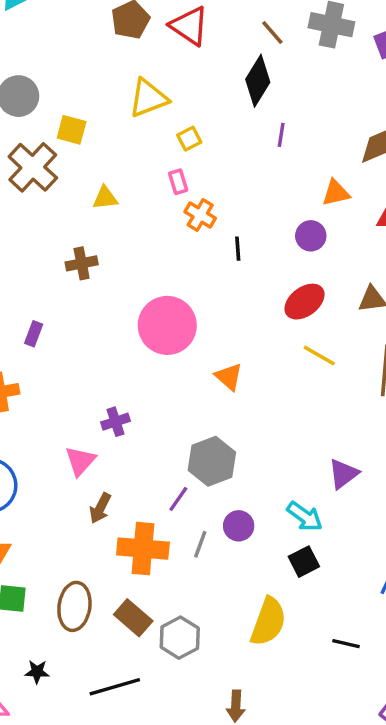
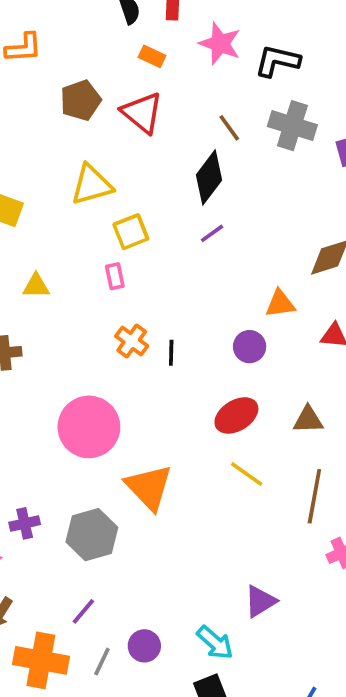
purple line: (281, 135) -> (212, 233), moved, turned 40
yellow square: (189, 139) -> (131, 232), size x1.4
orange cross: (200, 215) -> (132, 341), moved
orange triangle: (229, 377) -> (149, 487), size x1.6
gray hexagon: (212, 461) -> (92, 535), moved

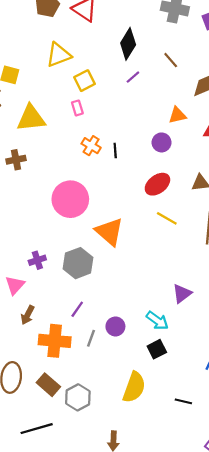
brown line: (229, 128) -> (171, 60), moved
yellow triangle: (36, 286) -> (31, 118), size x1.8

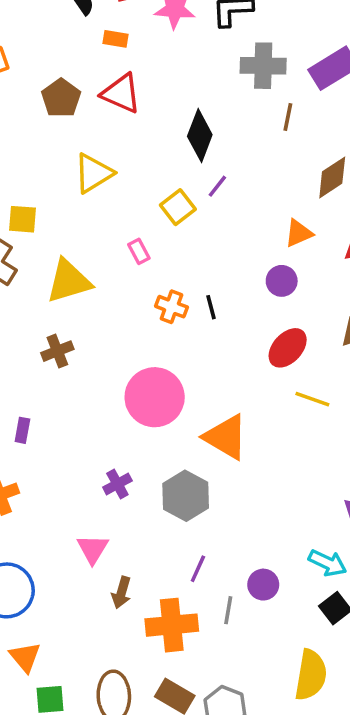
brown line: (171, 60) -> (288, 117), moved, turned 63
yellow square: (84, 81) -> (178, 207), moved
purple cross: (37, 260) -> (117, 484), moved

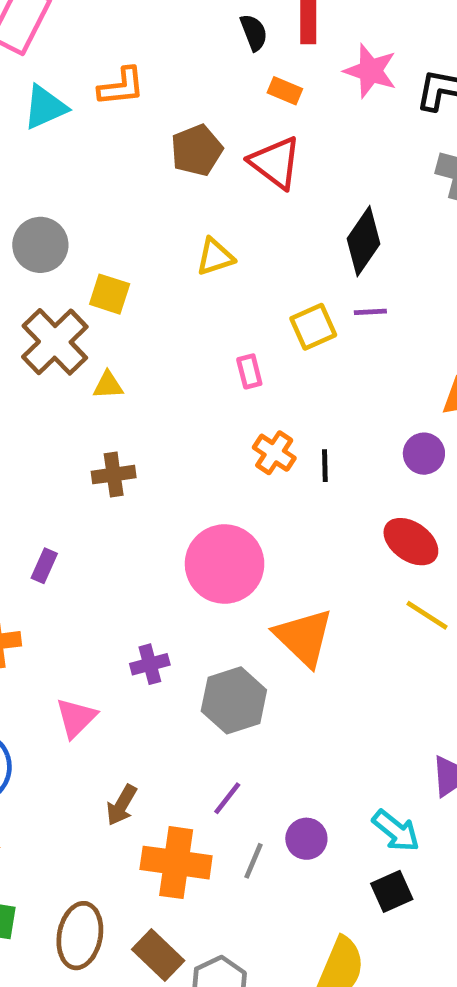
yellow triangle: (93, 173) -> (215, 257), size x0.7
purple line: (217, 186) -> (370, 312), turned 35
yellow triangle: (69, 281) -> (108, 385), moved, size x0.5
red ellipse: (288, 348) -> (411, 542), turned 69
pink triangle: (93, 549) -> (76, 718), moved

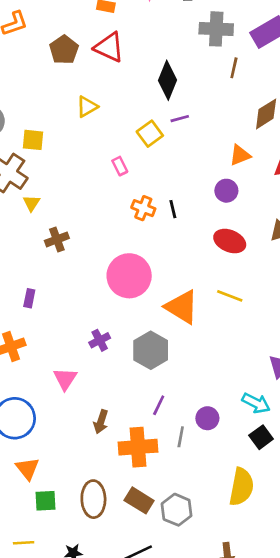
yellow triangle: (108, 385) -> (31, 203), moved, turned -42
yellow line: (427, 615) -> (230, 296), moved

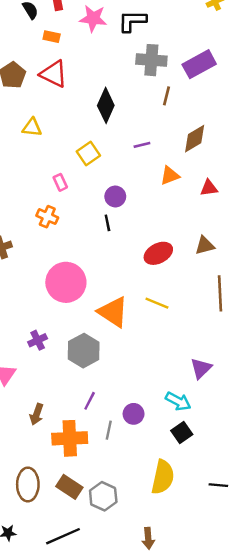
yellow triangle: (87, 107) -> (32, 127), turned 35
purple line: (180, 119) -> (142, 145), moved
purple circle: (226, 191) -> (115, 196), moved
orange cross: (143, 208) -> (47, 217), moved
red ellipse: (230, 241) -> (158, 253), turned -52

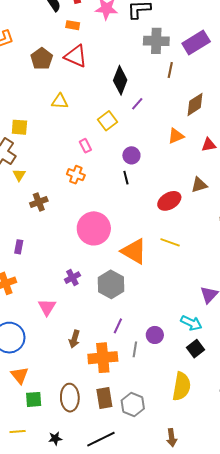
purple line: (142, 145) -> (137, 104), moved, turned -32
brown triangle: (205, 245) -> (199, 185), moved
brown rectangle: (69, 487) -> (104, 398), turned 50

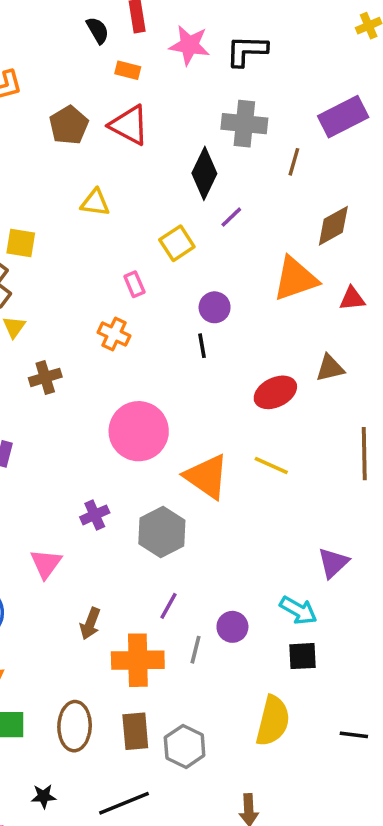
gray cross: (156, 41) -> (244, 124), moved
orange triangle: (176, 136) -> (295, 279), size x1.6
black square: (196, 349) -> (302, 656), turned 30

